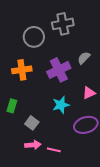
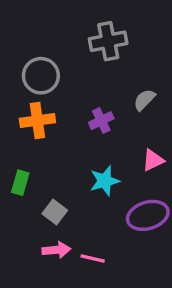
gray circle: (34, 37) -> (41, 76), moved
purple cross: (59, 70) -> (101, 121), size x0.6

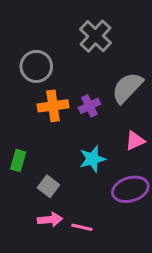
gray cross: (108, 41) -> (95, 36), turned -36
gray semicircle: (144, 100) -> (127, 88), size x1.6
orange cross: (37, 121) -> (53, 106), moved

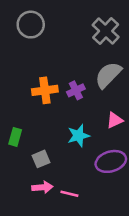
gray cross: (95, 36) -> (106, 31), moved
gray circle: (36, 66) -> (31, 25), moved
gray square: (48, 186) -> (41, 159), turned 30

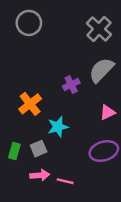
orange cross: (45, 90) -> (30, 104), moved, turned -30
cyan star: (79, 136) -> (58, 127), moved
green rectangle: (15, 137) -> (14, 151), moved

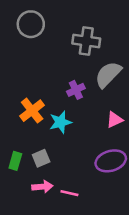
gray cross: (99, 29) -> (86, 41), moved, turned -35
cyan star: (58, 127) -> (60, 122), moved

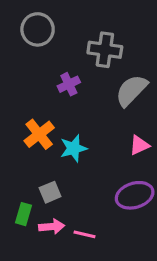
purple cross: (76, 90) -> (69, 84), moved
green rectangle: (15, 161) -> (23, 214), moved

